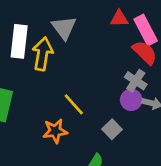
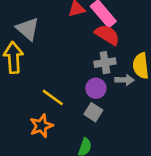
gray cross: (136, 81) -> (105, 63), turned -30
purple circle: (131, 100) -> (96, 88), moved

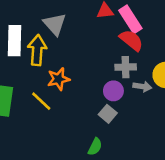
yellow line: (53, 97) -> (41, 101), moved
orange star: (41, 126) -> (58, 79), moved

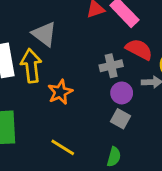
red semicircle: (131, 40) -> (139, 49), moved
gray cross: (126, 67) -> (111, 66), moved
yellow line: (41, 101) -> (63, 147), moved

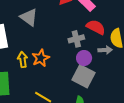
yellow arrow: (31, 66) -> (23, 60), moved, size x0.7
gray square: (121, 119) -> (84, 76), size x1.6

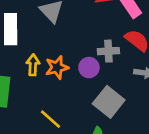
purple circle: (84, 58) -> (89, 68), moved

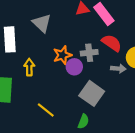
orange star: (57, 67) -> (62, 55), moved

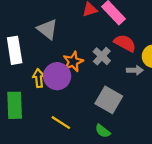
gray cross: (89, 53) -> (102, 56), turned -35
purple circle: (74, 67) -> (57, 76), moved, size x1.5
green semicircle: (83, 121) -> (103, 131), turned 112

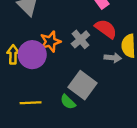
yellow line: (61, 123) -> (31, 103), turned -42
green semicircle: (103, 131) -> (68, 102), moved

